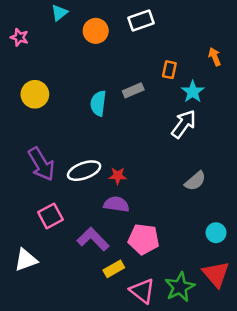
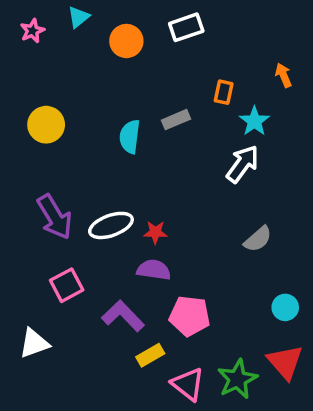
pink star: (19, 37) -> (32, 31), moved, turned 30

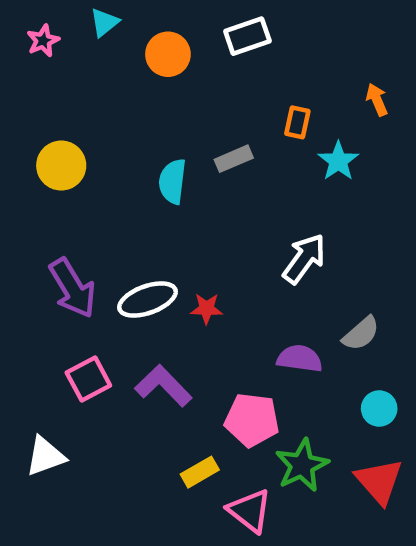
white arrow: (243, 164) -> (304, 259), moved
gray semicircle: (258, 239) -> (361, 334), moved
purple semicircle: (154, 270) -> (300, 359), moved
purple L-shape: (123, 316) -> (163, 386), moved
green star: (237, 379) -> (302, 465), moved

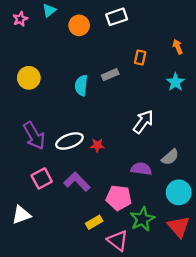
cyan star: (338, 161) -> (175, 82), moved
cyan circle: (379, 409) -> (179, 192), size x1.5

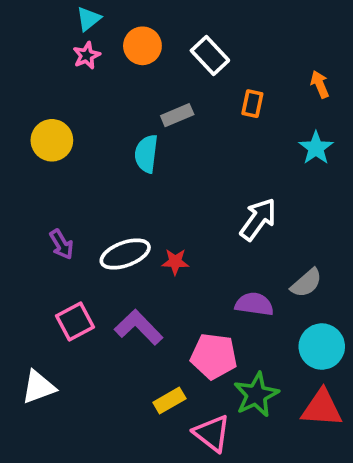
white rectangle: (117, 17) -> (210, 55), moved, turned 66
pink star: (20, 19) -> (87, 55), moved
gray rectangle: (110, 75) -> (177, 115), moved
purple arrow: (34, 136) -> (62, 244), size x0.6
red triangle: (179, 227) -> (322, 408), turned -45

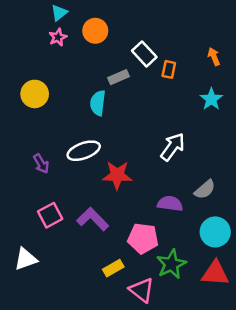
white rectangle: (210, 55) -> (144, 54), moved
white ellipse: (125, 254) -> (84, 151), moved
red star: (175, 262) -> (117, 175), size x1.6

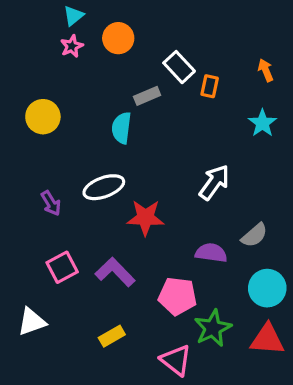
yellow rectangle: (113, 268) -> (112, 336), moved

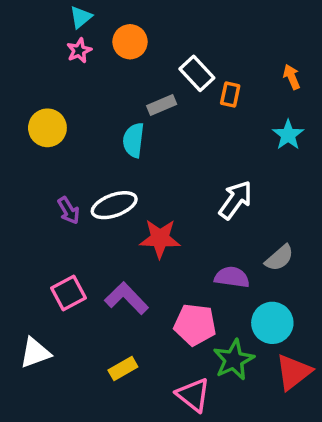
purple arrow: (51, 203) -> (69, 210), moved
cyan circle: (267, 288) -> (272, 323), moved
red triangle: (267, 339) -> (293, 372), turned -42

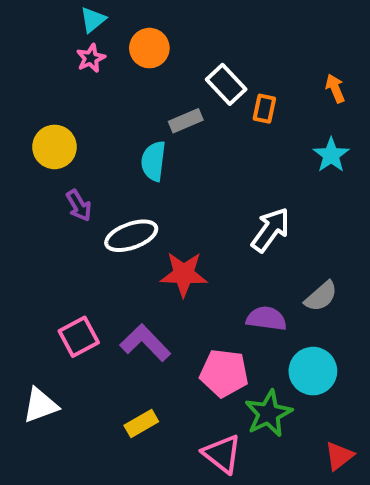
purple arrow: (69, 210) -> (79, 205), moved
red triangle: (293, 372) -> (339, 456), moved, size x0.7

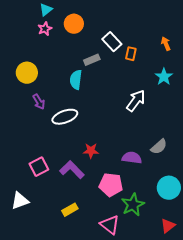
white arrow: (271, 230) -> (136, 101), moved
red star: (184, 274) -> (91, 151), moved, size x0.7
cyan circle: (313, 371) -> (169, 188), moved

